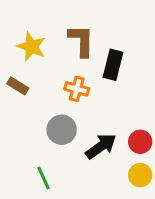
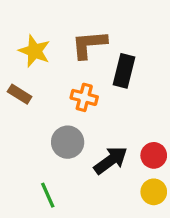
brown L-shape: (81, 41) -> (89, 44), turned -96

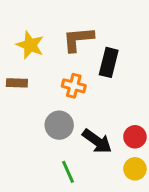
brown rectangle: (20, 94) -> (17, 83), turned -30
black arrow: (111, 160) -> (97, 141), turned 72
green line: (48, 195) -> (68, 172), moved

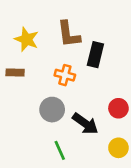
brown L-shape: (78, 39) -> (69, 34), turned -92
red circle: (135, 137) -> (118, 108), moved

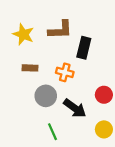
brown L-shape: (69, 34) -> (60, 30), turned -85
brown rectangle: (15, 73) -> (30, 68), moved
orange cross: (65, 75) -> (65, 72), moved

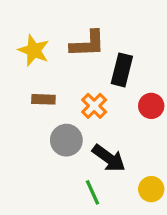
orange cross: (65, 72) -> (94, 106), turned 30
red circle: (104, 95) -> (151, 106), moved
green line: (52, 132) -> (92, 192), moved

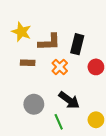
brown L-shape: (88, 44) -> (49, 42), moved
gray circle: (66, 140) -> (34, 104), moved

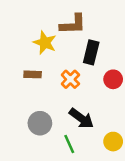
yellow star: (21, 32) -> (45, 43), moved
brown L-shape: (49, 42) -> (73, 24), moved

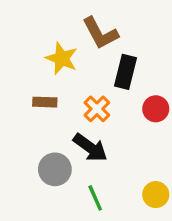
brown L-shape: (73, 24) -> (100, 33), turned 64
black arrow: (81, 118) -> (90, 147), moved

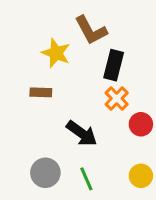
orange cross: (97, 109) -> (117, 98), moved
red circle: (156, 109) -> (141, 124), moved
gray circle: (55, 169) -> (45, 173), moved

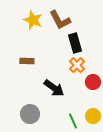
yellow star: (56, 53) -> (33, 20), moved
black rectangle: (114, 65) -> (75, 43), turned -30
green line: (86, 179) -> (73, 121), moved

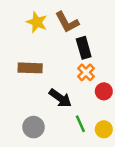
brown rectangle: (27, 61) -> (30, 68), size x1.5
green line: (73, 121) -> (80, 124), moved

